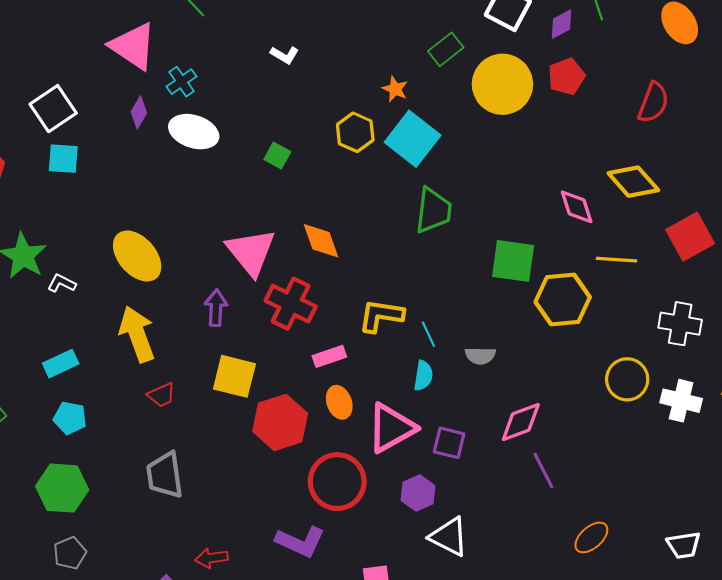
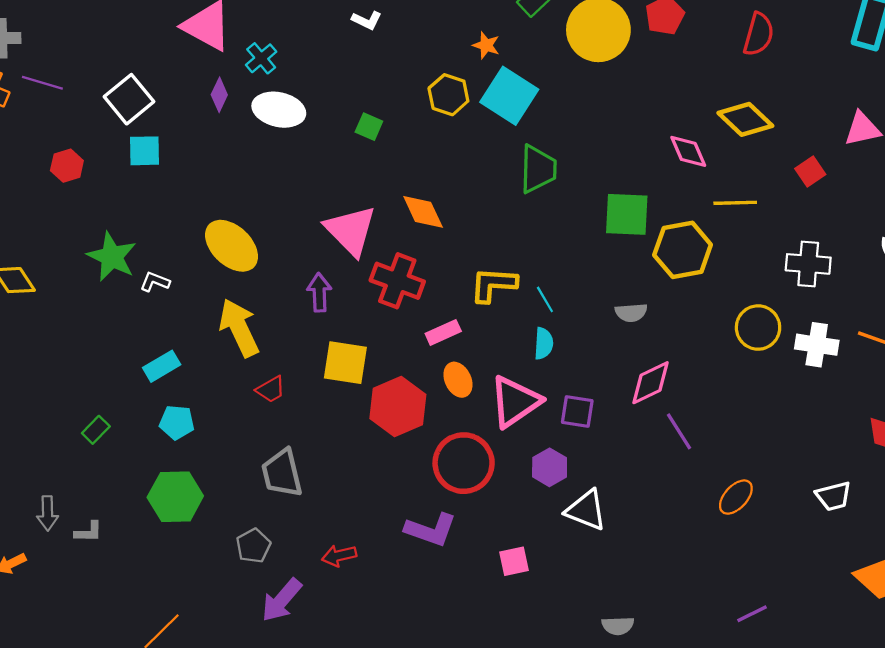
red square: (690, 237) -> (810, 172), size x0.6
gray semicircle: (480, 356) -> (631, 313), moved
gray pentagon: (70, 553) -> (253, 546), moved

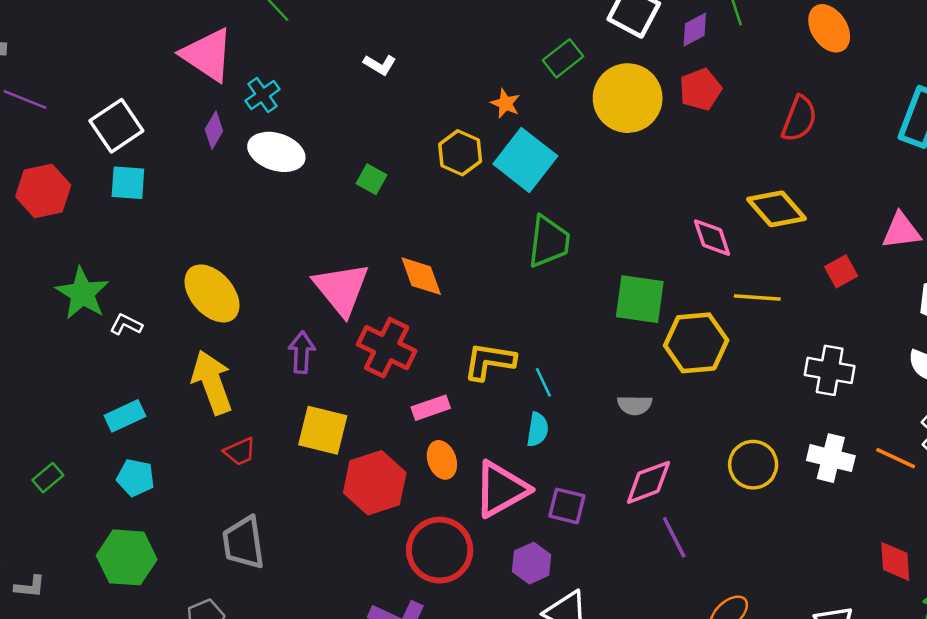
red hexagon: (67, 166) -> (43, 191), size x1.5
yellow circle: (758, 328) -> (753, 465), moved

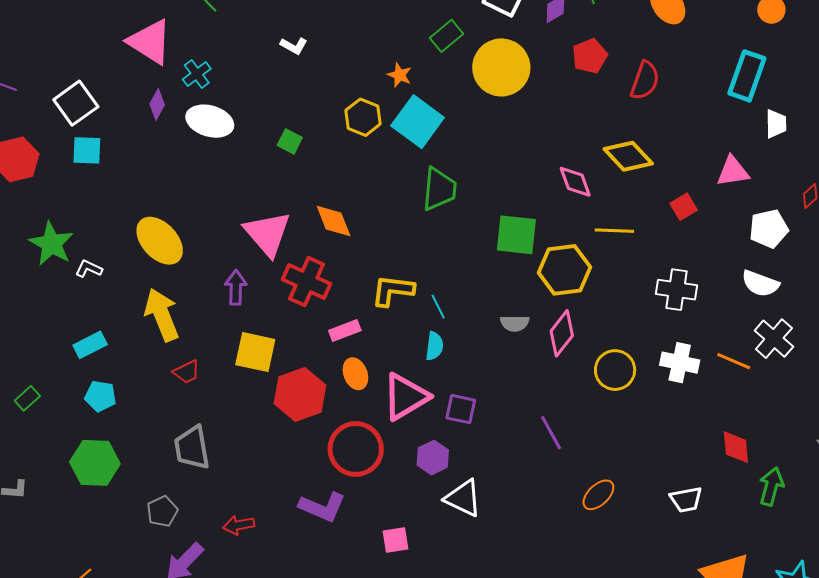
red pentagon: (700, 89) -> (590, 56), moved
pink diamond: (648, 482) -> (562, 333), moved, turned -30

